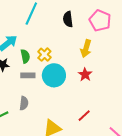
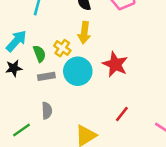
yellow arrow: (86, 49) -> (84, 33), moved
red star: (85, 75) -> (115, 64), size x1.5

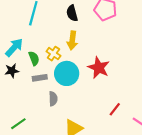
gray semicircle: (47, 111) -> (53, 99), moved
red line: (122, 114) -> (115, 109), moved

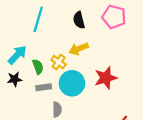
yellow arrow: (72, 40) -> (79, 49), turned 60
red star: (99, 68) -> (106, 78), turned 30

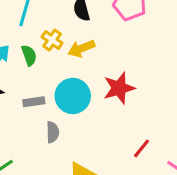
yellow cross: (59, 62) -> (52, 40), moved
green semicircle: (38, 67) -> (29, 55), moved

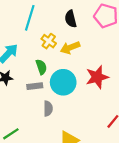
green semicircle: (29, 55) -> (41, 67), moved

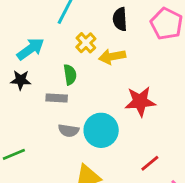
cyan circle: (63, 82) -> (101, 130), moved
gray semicircle: (48, 109) -> (69, 131), turned 88

